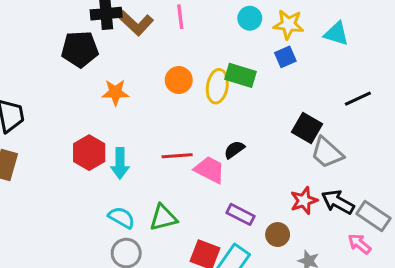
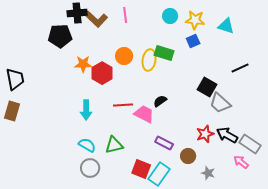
red hexagon: (89, 153) -> (102, 73), moved

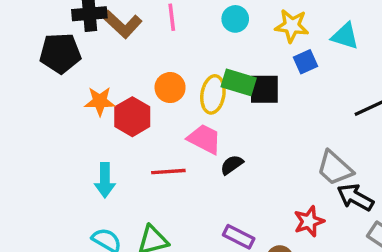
cyan circle: (170, 16) -> (235, 19), moved
blue square: (193, 41) -> (306, 62), moved
black square: (207, 87) -> (264, 89), moved, turned -30
pink trapezoid: (144, 114) -> (204, 139), moved
black arrow: (227, 135) -> (355, 197), moved

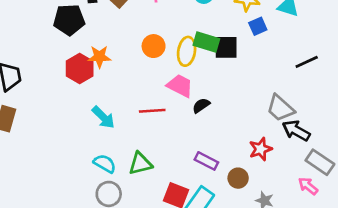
red hexagon: (132, 117) -> (80, 69), moved
cyan arrow: (105, 180) -> (103, 117), turned -45

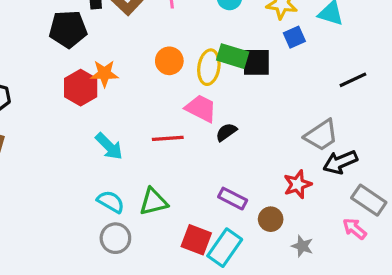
gray trapezoid: (280, 108) -> (321, 135), turned -76
black arrow: (296, 131) -> (340, 162), turned -52

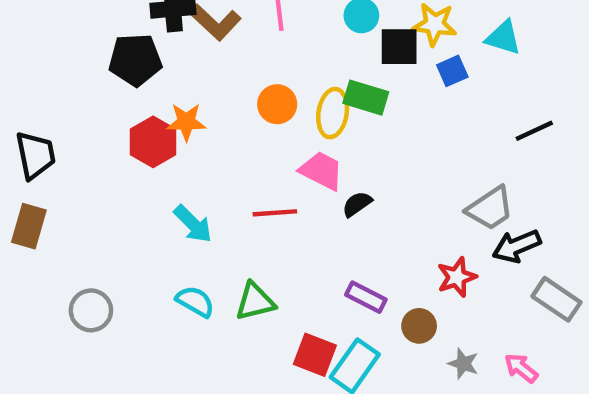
black square: (256, 62) -> (399, 47), moved
pink arrow: (355, 229) -> (521, 368), moved
gray circle: (115, 238) -> (91, 310), moved

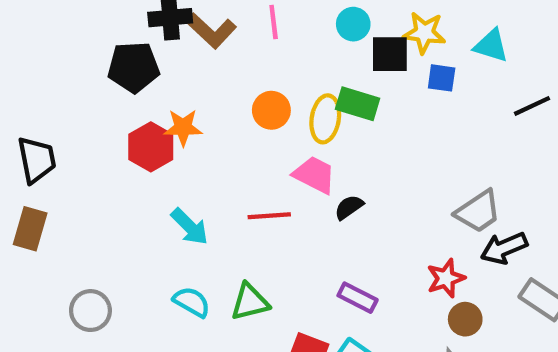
blue square: (452, 71) -> (442, 78), turned 32
black line: (534, 131) -> (532, 106), moved
brown circle: (419, 326) -> (465, 319), moved

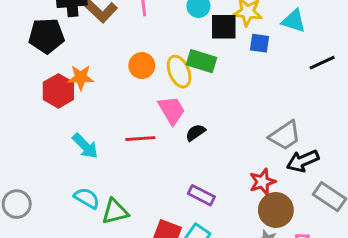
yellow ellipse: (325, 119) -> (179, 72), turned -32
pink trapezoid: (314, 175) -> (172, 110), turned 32
green triangle: (250, 302) -> (115, 212), moved
brown circle: (465, 319) -> (276, 210), size x1.5

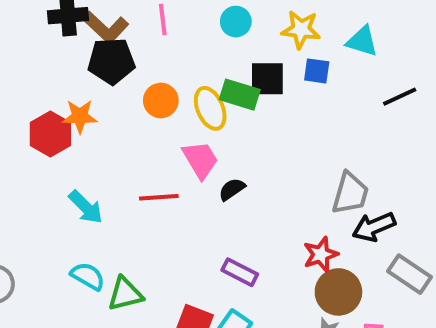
black square: (224, 27) -> (267, 79), moved
black pentagon: (46, 36) -> (111, 61), moved
gray trapezoid: (285, 136) -> (350, 193), turned -40

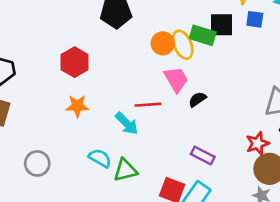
orange circle: (161, 101) -> (163, 43), moved
orange star: (80, 116) -> (77, 106), moved
cyan arrow: (86, 207) -> (127, 123), moved

